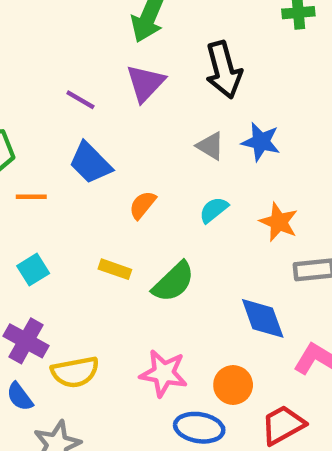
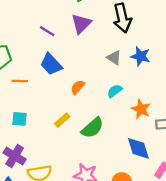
orange star: (279, 222) -> (141, 109), moved
yellow rectangle: (115, 269) -> (62, 120), turned -63
cyan square: (33, 270) -> (19, 119), turned 35

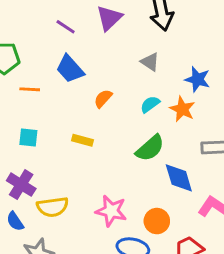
blue star: (140, 56) -> (197, 79), moved
orange star: (141, 109) -> (182, 109), moved
yellow rectangle: (62, 120) -> (83, 140), turned 56
green semicircle: (92, 128) -> (150, 148), moved

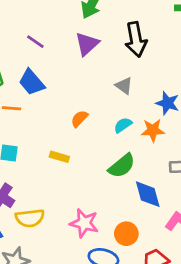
purple line: (66, 27) -> (35, 42), moved
blue trapezoid: (70, 69) -> (32, 82), moved
orange star: (182, 109) -> (153, 130), turned -30

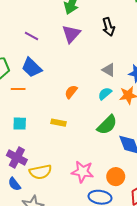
black arrow: (136, 39) -> (108, 27), size x0.7
gray triangle: (124, 86) -> (109, 70), moved

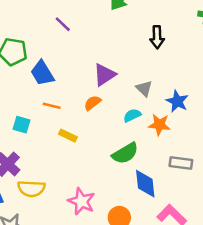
purple triangle: (71, 34) -> (104, 75), moved
blue trapezoid: (32, 68) -> (42, 73), moved
orange line: (18, 89) -> (52, 106), moved

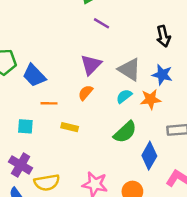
purple line: (63, 24) -> (101, 23), moved
black arrow: (157, 37) -> (163, 36), moved
gray triangle: (144, 89) -> (130, 70), size x1.5
blue diamond: (145, 184) -> (149, 156), turned 48

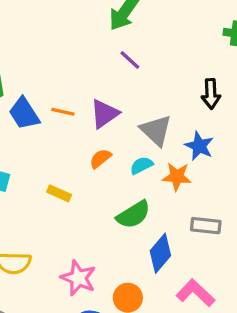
orange semicircle: (85, 93) -> (100, 158), moved
orange line: (49, 103) -> (63, 112), moved

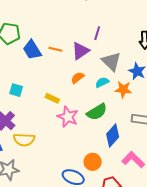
purple line: (130, 60) -> (97, 33), moved, turned 64
pink star: (78, 278) -> (68, 117), moved

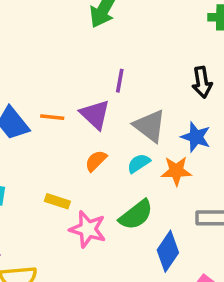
purple triangle: (80, 51) -> (95, 114), turned -36

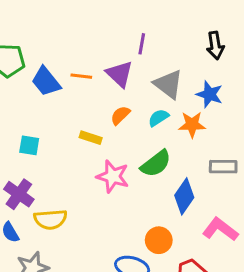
yellow rectangle: (57, 201) -> (91, 138), moved

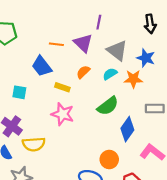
blue trapezoid: (46, 81) -> (42, 66), moved
pink star: (113, 176) -> (63, 114), moved

